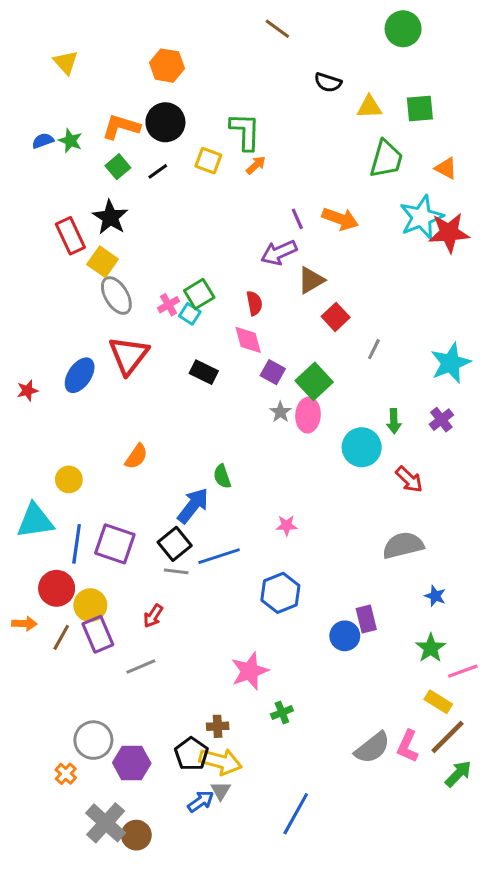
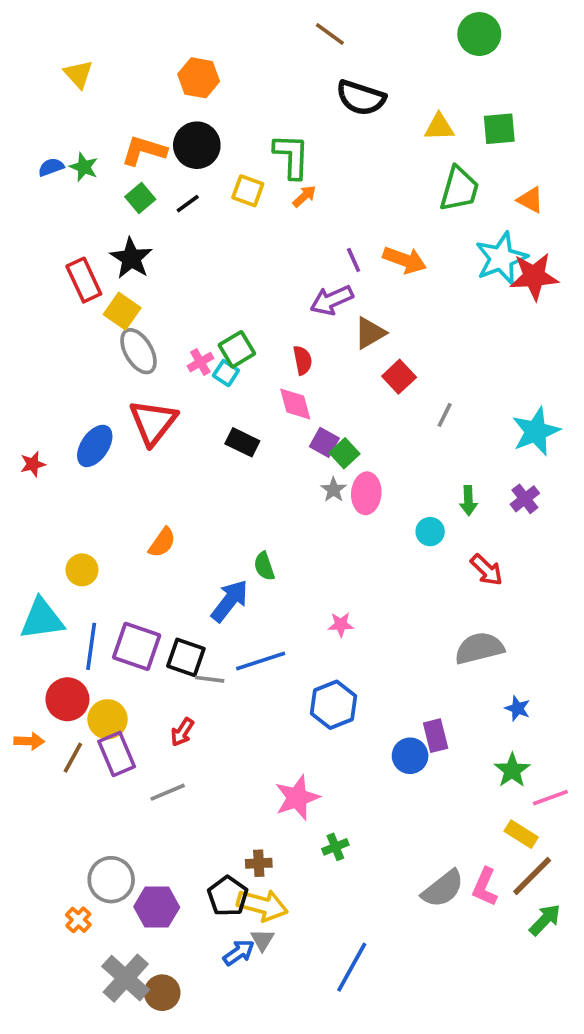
black semicircle: (328, 82) -> (361, 98), moved, size x1.5
green square: (314, 381) -> (344, 453), moved, size x0.7
cyan circle: (362, 447) -> (430, 532), size x0.6
black square: (175, 544) -> (186, 657), moved, turned -32

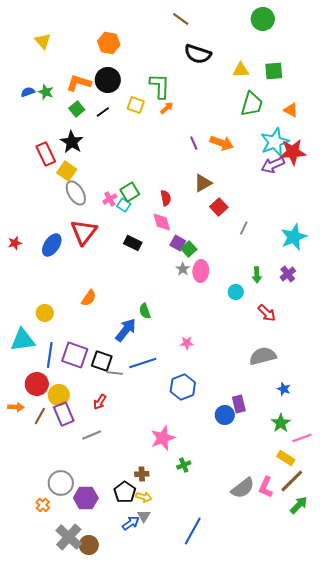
purple arrow: (332, 300) -> (273, 165), moved
red star: (33, 464) -> (15, 243), moved
yellow arrow: (262, 905) -> (144, 497), size x0.6

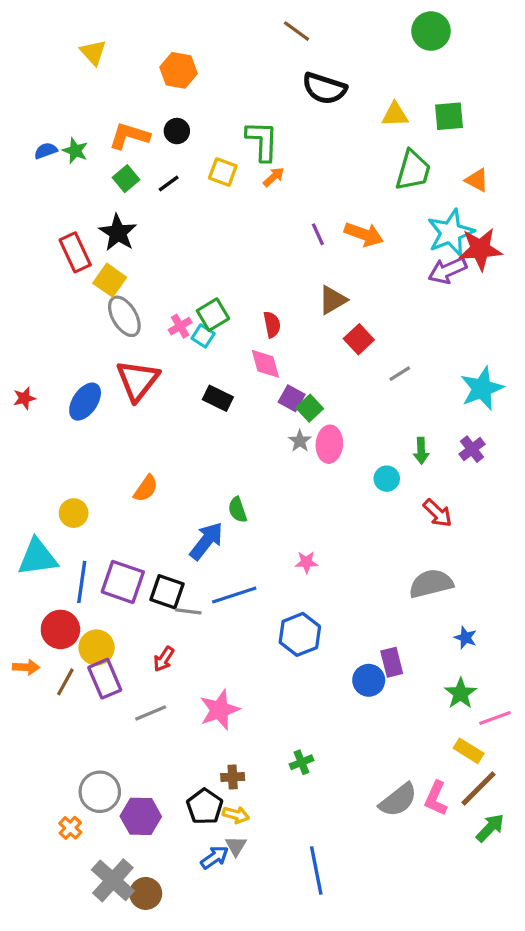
yellow triangle: (43, 41) -> (93, 52), moved
black circle: (108, 80) -> (177, 131), size x0.6
gray line: (244, 228) -> (400, 374), turned 32
pink star: (163, 438) -> (219, 710), moved
blue line: (193, 531) -> (316, 870), turned -40

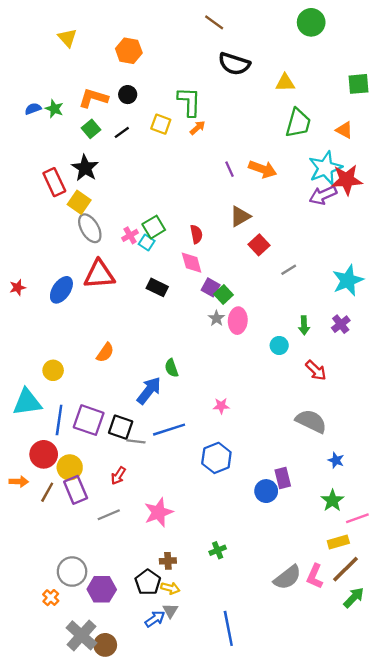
green square: (449, 116) -> (358, 84), moved
red triangle: (138, 380) -> (99, 274), turned 48
gray semicircle: (431, 584) -> (311, 421), turned 40
yellow rectangle: (469, 751) -> (338, 542), turned -48

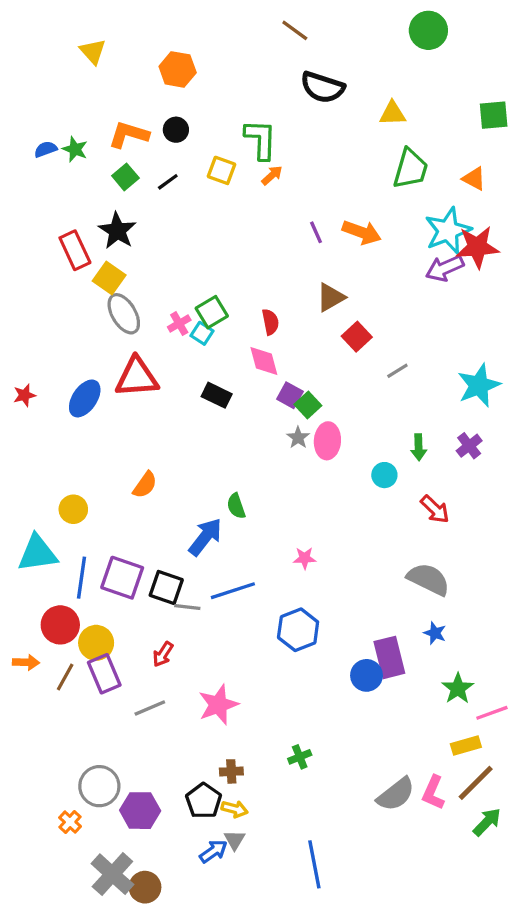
blue star: (336, 460) -> (435, 633), moved
purple rectangle: (283, 478) -> (389, 657), size x1.4

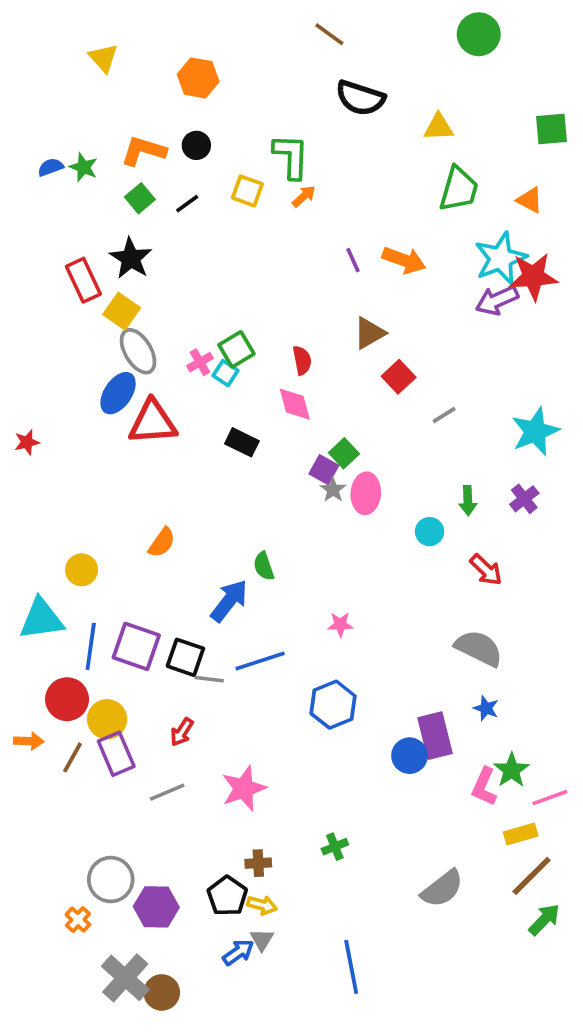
purple square: (290, 395) -> (324, 470), moved
blue ellipse: (85, 398) -> (118, 393), moved
pink L-shape: (433, 793) -> (484, 787), moved

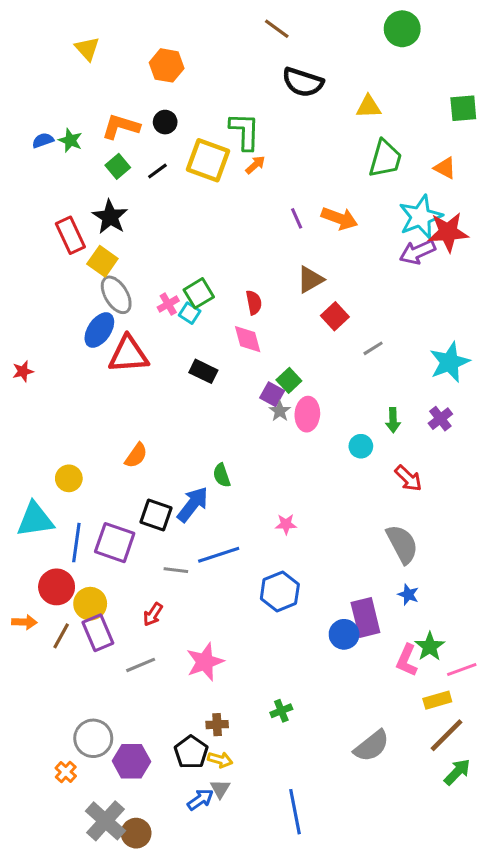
yellow square: (247, 191) -> (208, 160), size x1.6
gray semicircle: (479, 648) -> (402, 544), turned 36
black square: (185, 657) -> (156, 515), moved

